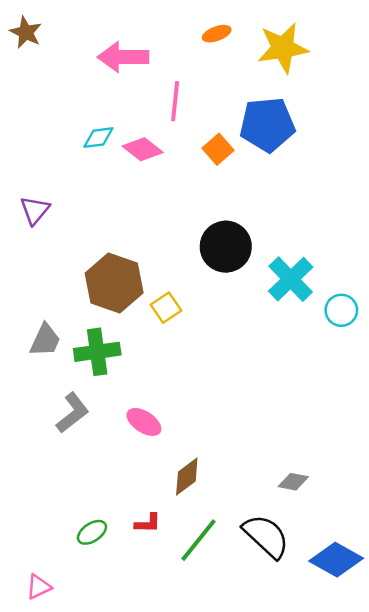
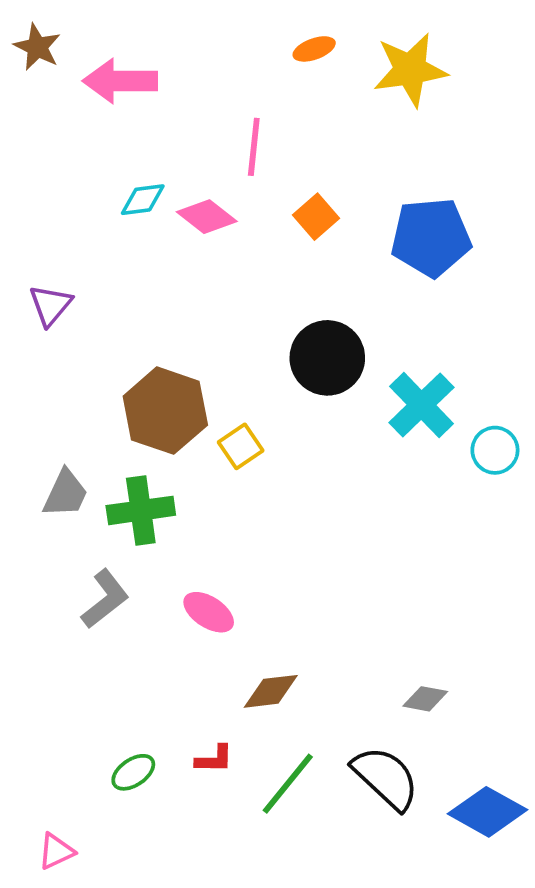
pink arrow: (123, 57) -> (120, 81), moved
blue pentagon: (267, 125) -> (431, 237), moved
brown diamond: (187, 476) -> (271, 691), turned 30

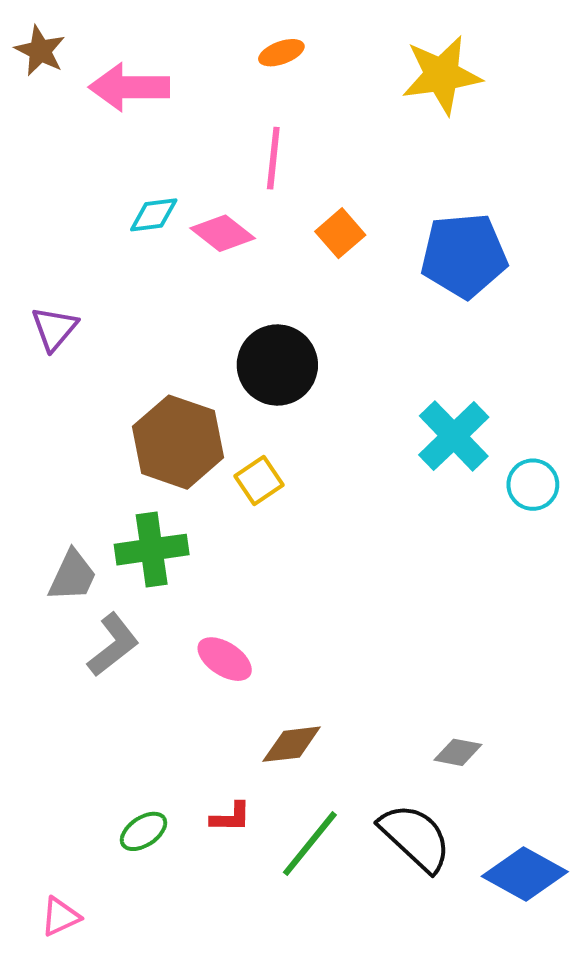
orange ellipse: (314, 49) -> (281, 53), moved
black circle: (327, 358) -> (277, 365), moved
gray trapezoid: (65, 494) -> (73, 576), moved

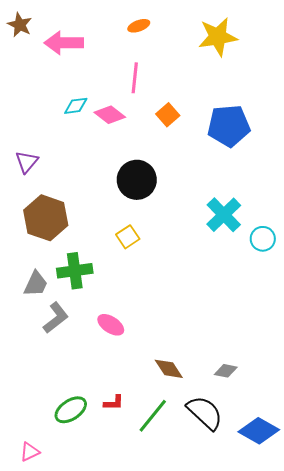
brown hexagon: (178, 442) -> (46, 218), moved
brown diamond: (292, 744) -> (169, 369), moved, turned 64
green ellipse: (144, 831) -> (71, 410), size x1.4

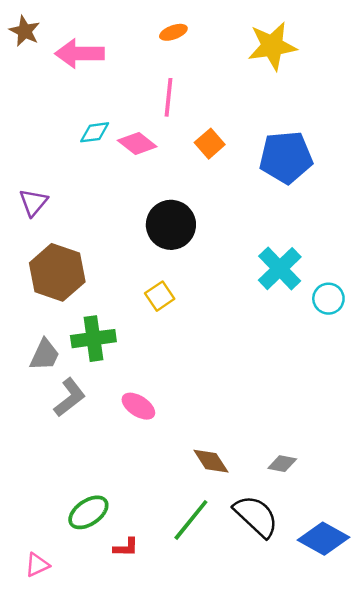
red L-shape: (114, 403) -> (126, 547), moved

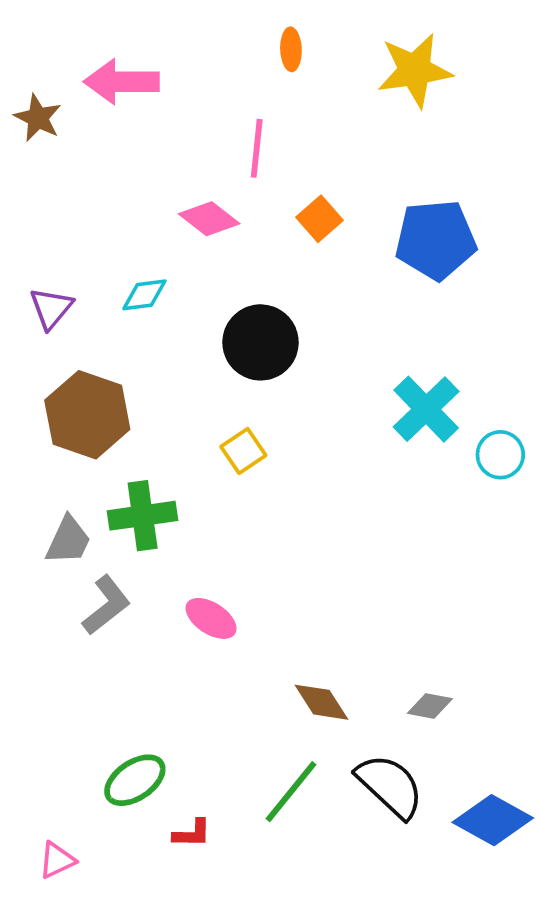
brown star: (25, 31) -> (38, 118), moved
orange ellipse: (173, 32) -> (291, 49), moved, turned -72
cyan diamond: (95, 132) -> (144, 295), moved

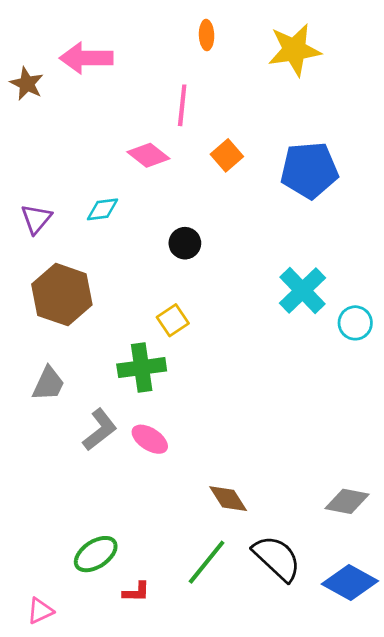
black circle: (261, 342) -> (185, 243), size x0.6
green cross: (143, 516) -> (142, 368), moved
gray L-shape: (106, 605) -> (100, 430), moved
gray diamond: (430, 706) -> (347, 501), moved, size x1.4

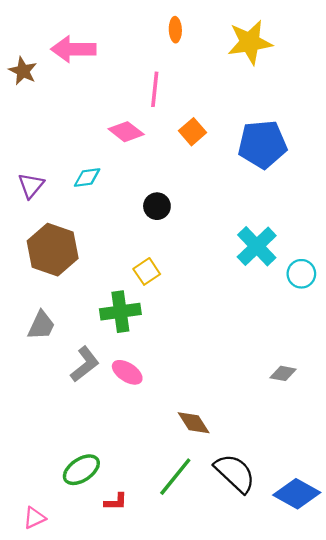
gray diamond: (347, 501) -> (283, 373), moved, size x0.7

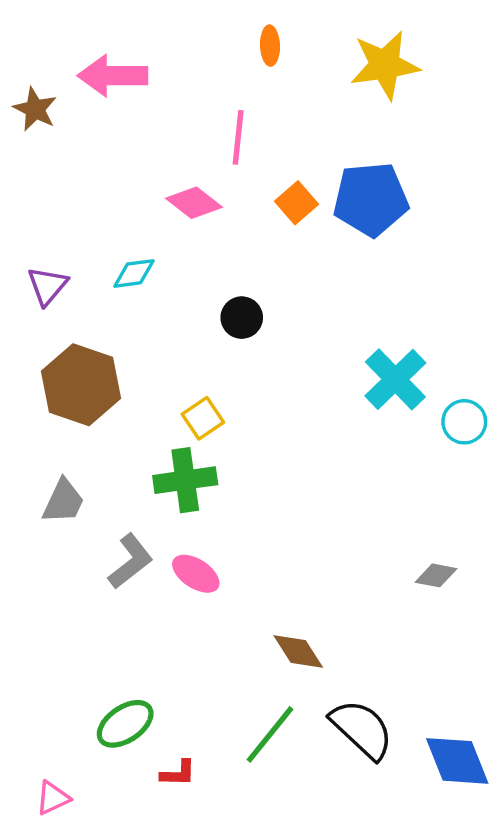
blue pentagon: (262, 144) -> (371, 199), moved
yellow square: (147, 271) -> (203, 418), moved
blue diamond: (297, 494) -> (457, 761), turned 39

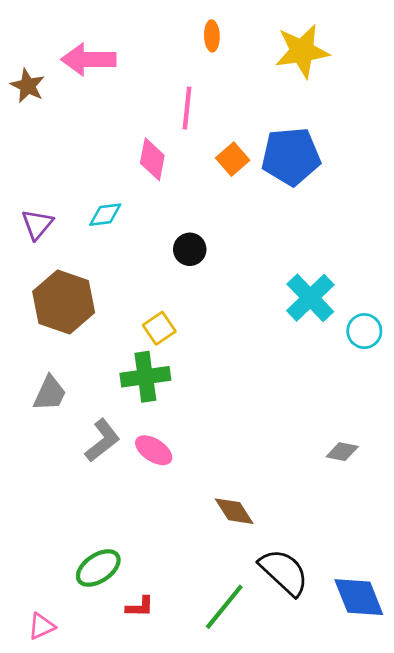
pink diamond: (194, 203) -> (152, 159), turned 63
green line: (270, 734) -> (224, 607), moved

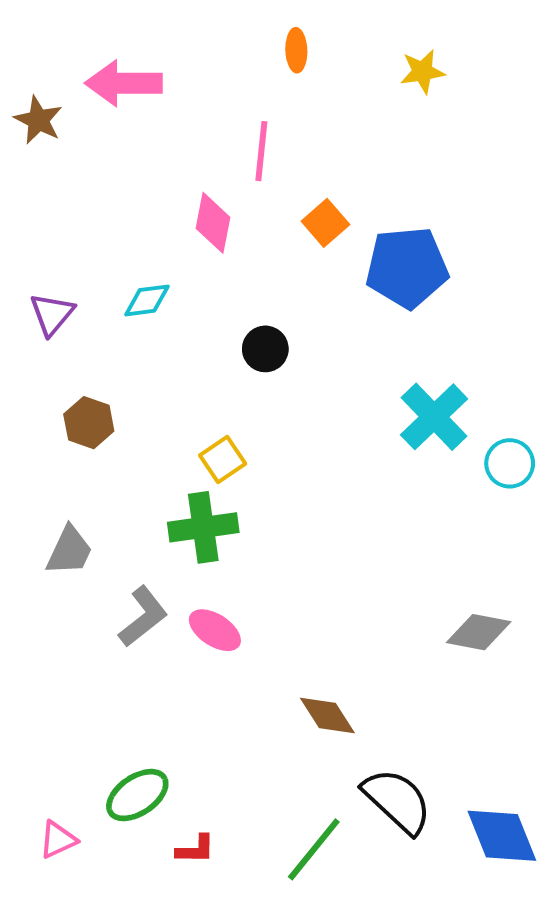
yellow star: (302, 51) -> (422, 72), size x0.6
blue pentagon: (291, 156) -> (407, 267), moved
brown hexagon: (64, 302) -> (89, 423), size x0.6
gray diamond: (342, 452) -> (479, 632), size x1.4
pink triangle: (41, 626) -> (58, 840), moved

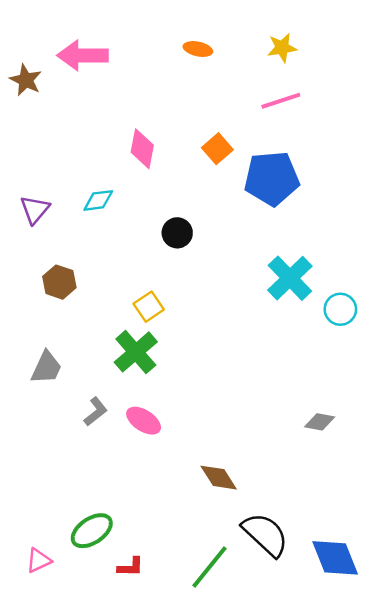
orange ellipse: (296, 50) -> (198, 49), moved, turned -76
pink line: (261, 151) -> (281, 101), moved, turned 66
green cross: (203, 527) -> (136, 352), turned -33
gray L-shape: (143, 617) -> (96, 412), size x0.7
gray diamond: (479, 632) -> (320, 422), size x0.7

